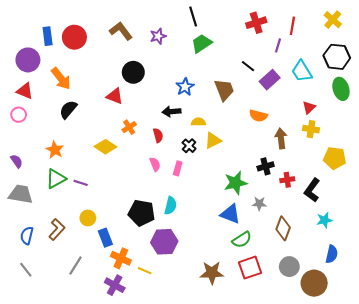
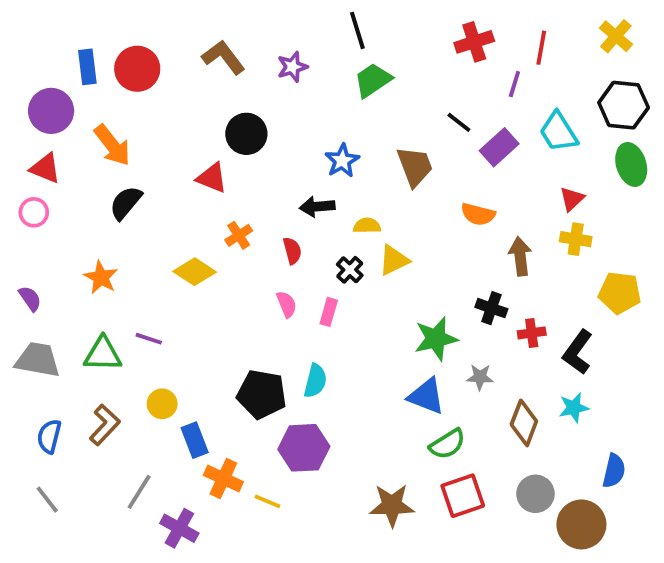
black cross: (266, 166) -> (491, 308), turned 35
green triangle: (56, 179) -> (103, 354), moved, turned 30
cyan star: (324, 220) -> (574, 408), moved
purple cross: (115, 285) -> (179, 528), moved

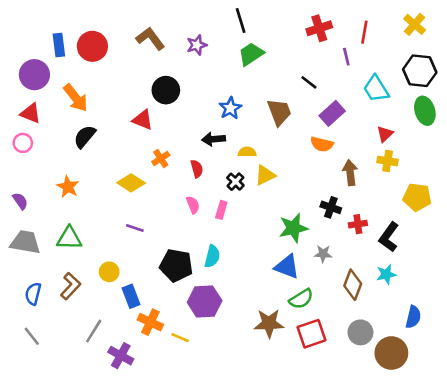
purple line: (514, 84) -> (346, 57), turned -30
purple rectangle: (499, 147) -> (332, 113), moved
purple line: (149, 339) -> (135, 228), moved
brown star: (392, 505) -> (269, 323), moved

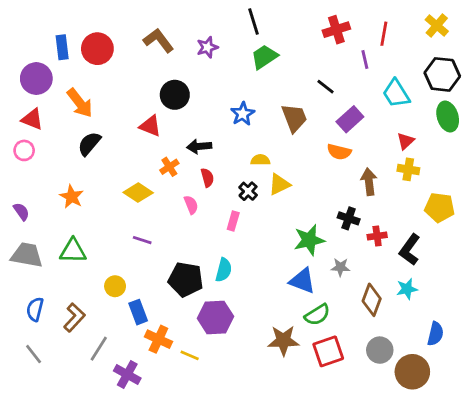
black arrow: (214, 139) -> (199, 146), moved
pink semicircle: (193, 205) -> (191, 205), moved
brown L-shape: (70, 286) -> (74, 317), moved

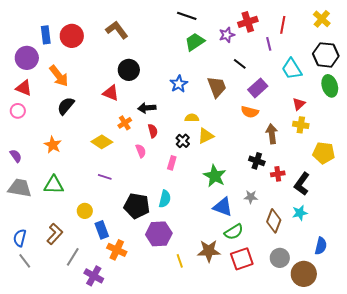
black line: (254, 21) -> (187, 16), turned -54
purple star: (207, 47) -> (227, 35), moved
green star: (309, 240) -> (215, 176), moved, turned -30
blue semicircle: (35, 309) -> (20, 238), moved
yellow line: (190, 355) -> (180, 261), moved, turned 48

